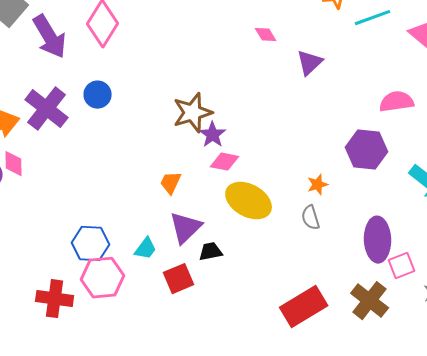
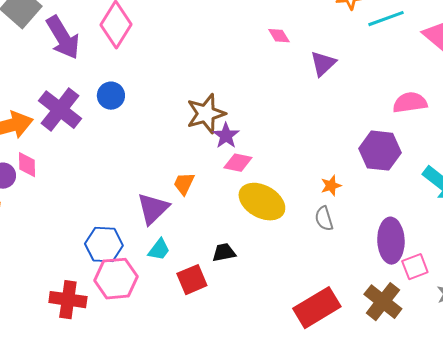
purple triangle: (186, 228) -> (153, 209), moved

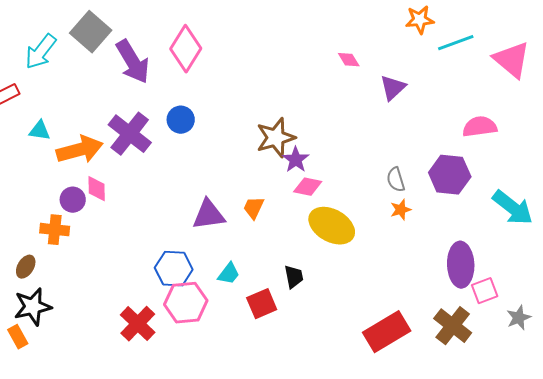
purple triangle: (153, 209) -> (209, 215), moved, turned 36
gray semicircle: (324, 219) -> (396, 180), moved
black trapezoid: (224, 253) -> (294, 277), turned 90
red cross: (68, 300) -> (138, 324), turned 36

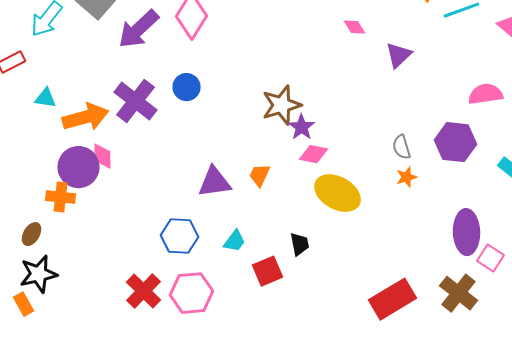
purple arrow: (133, 62) -> (138, 29), turned 78
purple circle: (73, 200) -> (78, 167), size x1.6
pink square: (485, 291) -> (490, 258), turned -36
pink hexagon: (186, 303) -> (192, 293), moved

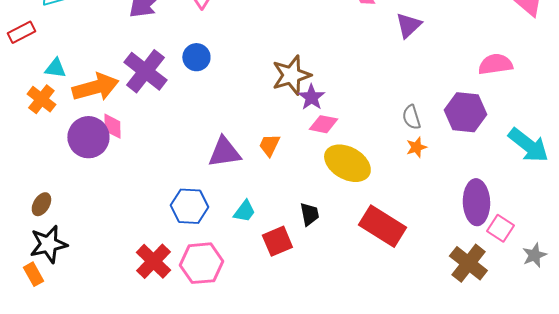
orange cross: (60, 197) -> (41, 99), moved, turned 32
red rectangle: (392, 299) -> (382, 226), moved, turned 63

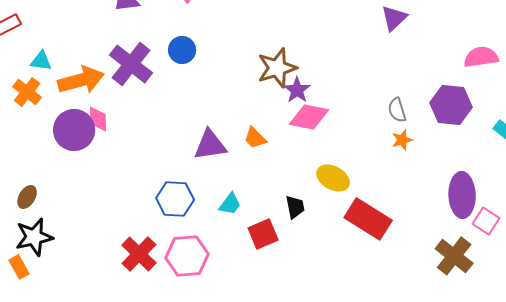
pink diamond: (323, 124) -> (309, 117), size x1.4
orange trapezoid: (269, 145) -> (255, 138), turned -70
yellow ellipse: (347, 163) -> (333, 178), moved, size x0.7

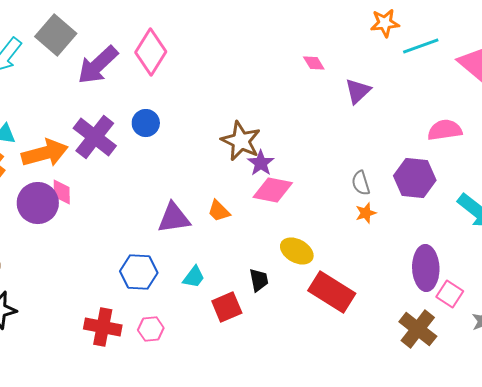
brown star: (277, 68) -> (241, 141), turned -30
red cross: (139, 254) -> (103, 327), turned -33
pink hexagon: (187, 256) -> (151, 329), size x0.6

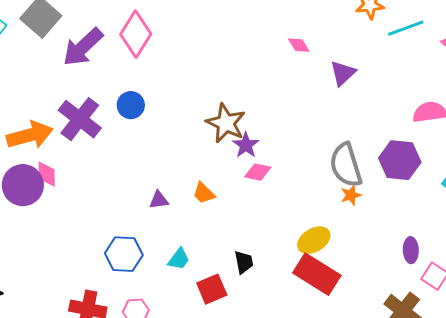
gray semicircle: (361, 183) -> (346, 165), size x1.8
pink diamond: (273, 190) -> (258, 172), size x0.7
purple triangle: (174, 218) -> (159, 200), size x0.6
yellow ellipse: (297, 251) -> (314, 240), moved, turned -60
purple ellipse: (426, 268) -> (411, 250), size x0.6

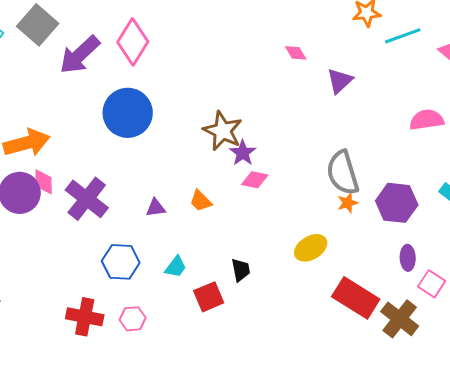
blue circle: (131, 105) -> (128, 113), size x1.8
purple cross: (80, 119) -> (87, 199), moved
purple hexagon: (400, 160) -> (397, 203), moved
red rectangle: (317, 274) -> (356, 298), moved

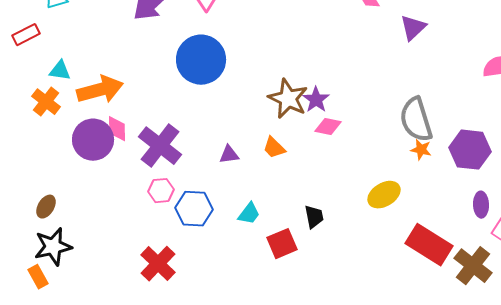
brown star: (223, 131) -> (288, 99), moved
orange star: (348, 203) -> (421, 150), turned 30
red cross: (85, 317) -> (158, 264), turned 33
pink hexagon: (133, 319) -> (161, 191), moved

